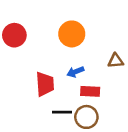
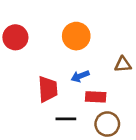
brown circle: (86, 117) -> (107, 124), moved

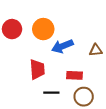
orange circle: (76, 36) -> (43, 29), moved
blue arrow: (80, 76) -> (62, 46), moved, size x1.5

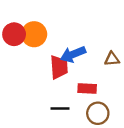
orange circle: (43, 29) -> (34, 34), moved
red trapezoid: (37, 69) -> (59, 67), moved

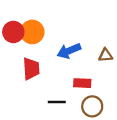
red trapezoid: (59, 67) -> (31, 69), moved

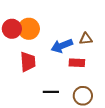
brown triangle: (106, 55) -> (86, 39), moved
red rectangle: (82, 83) -> (77, 63), moved

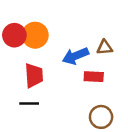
black line: (51, 92) -> (29, 104), moved

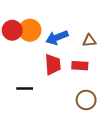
blue arrow: (75, 56) -> (57, 37), moved
red trapezoid: (34, 75) -> (53, 65), moved

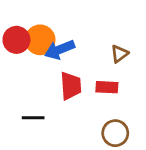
blue arrow: (57, 37) -> (60, 50), moved
brown triangle: (89, 41) -> (119, 54), turned -32

